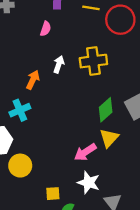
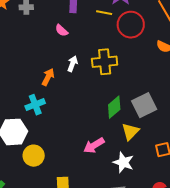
pink semicircle: (46, 29) -> (62, 30), turned 112
yellow triangle: (109, 138) -> (130, 132), moved
white star: (89, 183) -> (123, 162), moved

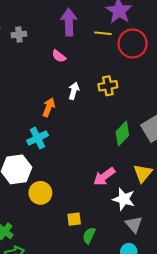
yellow cross: (105, 62) -> (108, 86), size x0.7
yellow triangle: (130, 132) -> (143, 173), moved
white star: (123, 162) -> (124, 199), moved

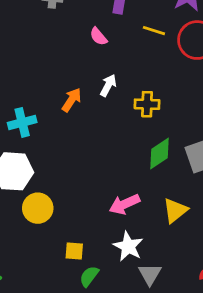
yellow line: (103, 33) -> (154, 31), moved
yellow cross: (108, 86) -> (147, 104), moved
cyan cross: (37, 138) -> (22, 122), moved
white star: (124, 199) -> (128, 246), moved

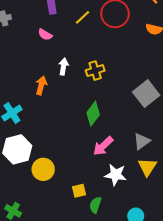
yellow line: (154, 31) -> (83, 17), turned -42
green diamond: (160, 154) -> (93, 114), moved
yellow triangle: (175, 210) -> (147, 167), moved
gray triangle: (150, 274) -> (142, 141), moved, turned 42

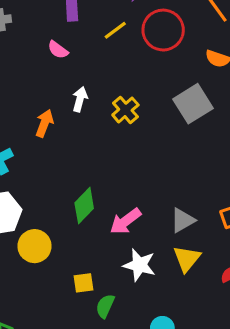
yellow cross: (95, 71) -> (125, 110), turned -30
gray square: (146, 94) -> (193, 104), moved
green diamond: (93, 114) -> (84, 206), moved

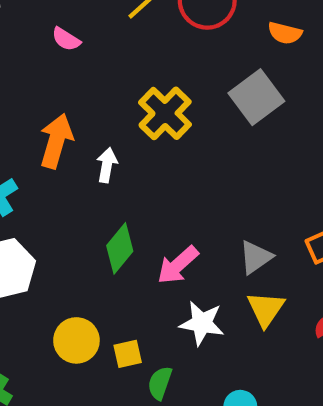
white arrow: (80, 99) -> (107, 165), moved
yellow cross: (125, 110) -> (165, 113), size x1.4
orange arrow: (44, 123) -> (56, 141), size x1.4
yellow circle: (35, 246) -> (76, 340), moved

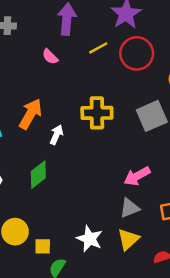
yellow cross: (165, 113) -> (97, 113), turned 32
green diamond: (120, 248) -> (38, 175), moved
pink arrow: (178, 265) -> (137, 176), moved

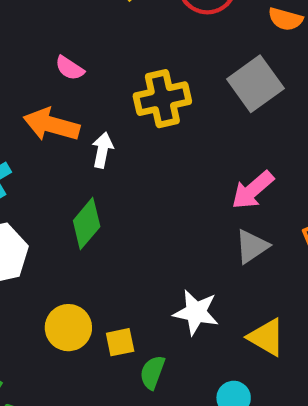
pink semicircle: (50, 57) -> (70, 68), moved
orange arrow: (31, 114) -> (51, 125), turned -92
yellow triangle: (128, 239) -> (266, 337), moved, turned -35

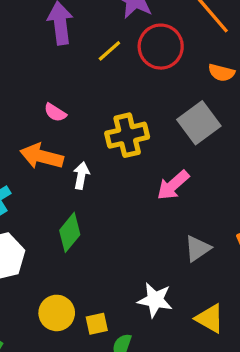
pink arrow: (253, 190) -> (173, 185), moved

